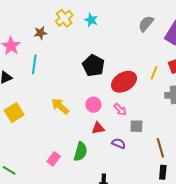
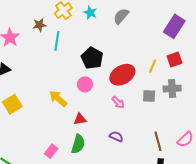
gray semicircle: (146, 24) -> (121, 16), moved
cyan line: (34, 64) -> (57, 41), moved
pink circle: (93, 105) -> (85, 84), moved
gray square: (136, 126) -> (149, 96), moved
red triangle: (98, 128) -> (80, 119), moved

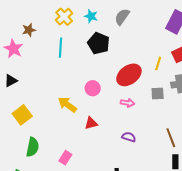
brown star: (40, 25) -> (29, 30), moved
black pentagon: (92, 58) -> (99, 43), moved
pink arrow: (118, 102) -> (127, 103), turned -32
green semicircle: (78, 144) -> (33, 147), moved

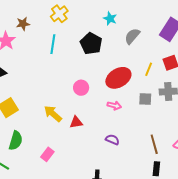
cyan star: (91, 16) -> (110, 19), moved
gray semicircle: (122, 17) -> (132, 36), moved
yellow arrow: (67, 105) -> (53, 114), moved

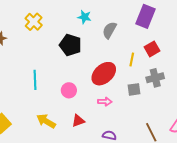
cyan line: (53, 44) -> (35, 80), moved
red triangle: (76, 122) -> (78, 121), moved

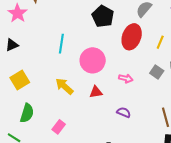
red ellipse: (104, 74) -> (132, 37), moved, turned -40
gray square: (134, 89) -> (157, 72), turned 32
pink circle: (69, 90) -> (93, 60), size x1.6

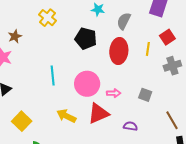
gray square: (157, 72) -> (145, 95), moved
pink arrow: (126, 78) -> (114, 93), moved
red triangle: (96, 92) -> (98, 113), size x1.6

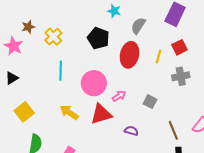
yellow cross: (48, 18) -> (53, 37), moved
pink arrow: (114, 93) -> (119, 96), turned -40

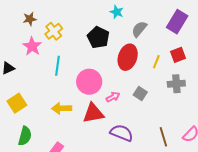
pink star: (13, 46) -> (32, 46), moved
gray square: (150, 102) -> (140, 93), moved
yellow arrow: (69, 112) -> (62, 108), turned -42
purple semicircle: (131, 131) -> (122, 133), size x1.6

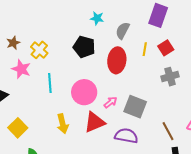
yellow line: (156, 62) -> (145, 49), moved
gray square: (140, 93) -> (135, 107), moved, size x1.6
yellow arrow: (62, 108) -> (63, 124), turned -90

